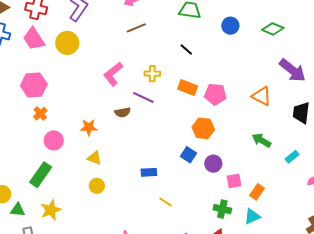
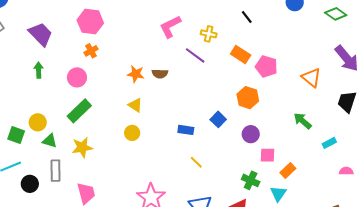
brown semicircle: (123, 112) -> (160, 74), moved
pink circle: (54, 140) -> (77, 77), moved
blue square: (188, 155) -> (218, 119), moved
cyan triangle: (252, 216) -> (278, 194), turned -42

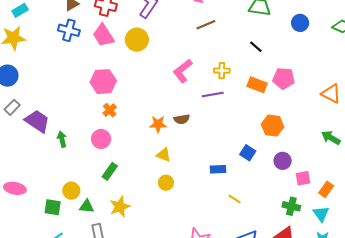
purple trapezoid: (41, 34) -> (37, 121), moved
purple line: (195, 55) -> (213, 94), turned -35
pink pentagon: (266, 66) -> (284, 78), moved
green rectangle: (79, 111) -> (110, 171), size x0.7

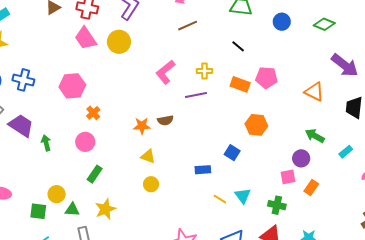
blue cross: (69, 30) -> (23, 80), moved
pink hexagon: (103, 82) -> (72, 86), moved
purple circle: (283, 161) -> (301, 158), moved
cyan triangle: (321, 214) -> (243, 196), moved

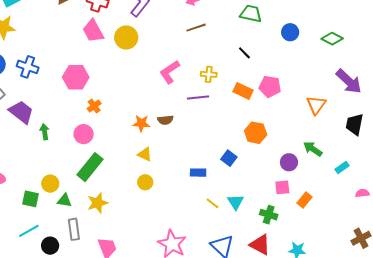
orange triangle: (314, 92) -> (316, 105), turned 35
purple circle: (301, 158) -> (289, 162), moved
green rectangle: (95, 174) -> (90, 167), size x1.6

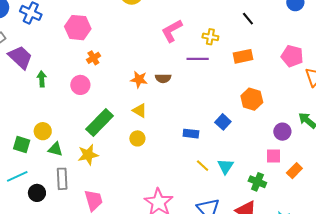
pink pentagon: (270, 87) -> (292, 56), moved
orange rectangle: (243, 91) -> (243, 56), turned -42
green rectangle: (90, 167) -> (100, 123), moved

